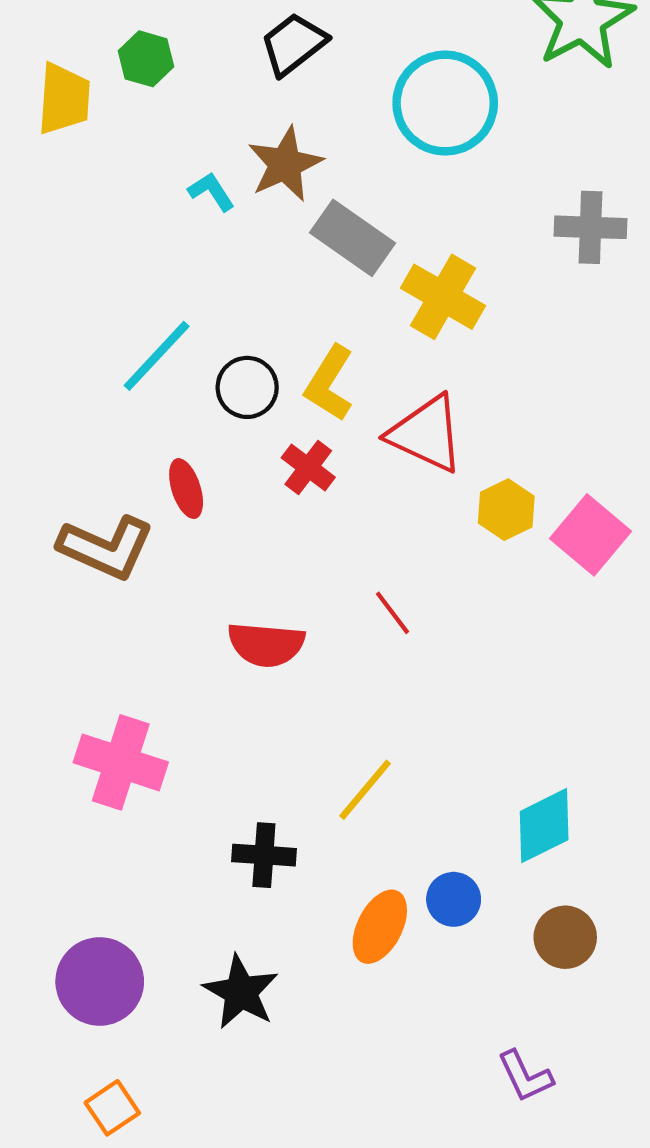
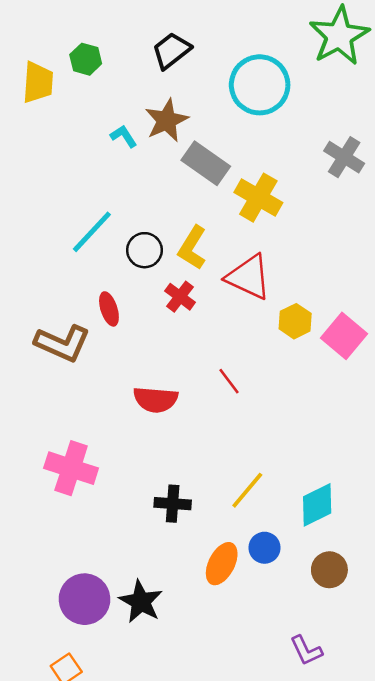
gray cross: (591, 227) -> (344, 157), turned 30
yellow line: (365, 790) -> (247, 490), moved
black cross: (264, 855) -> (173, 504), moved
purple circle: (100, 981) -> (84, 599), moved

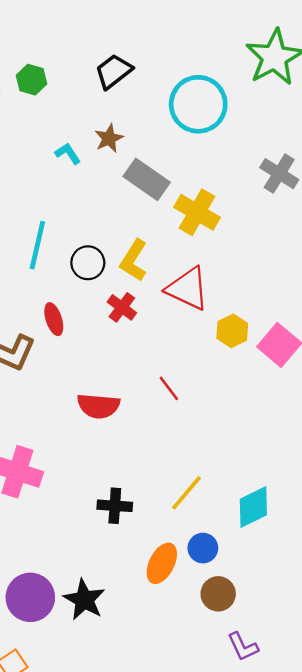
brown star: (167, 120) -> (109, 138), size x0.7
cyan line: (92, 232) -> (37, 245), turned -30
brown circle: (329, 570) -> (218, 594), moved

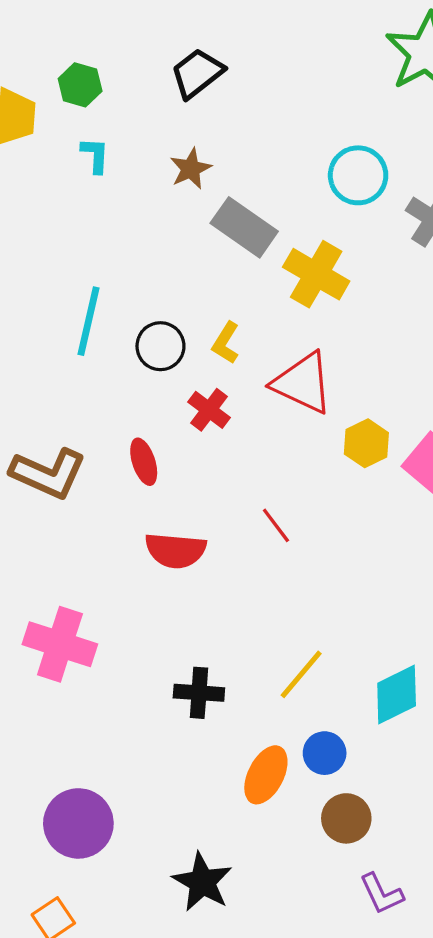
cyan circle: (198, 104) -> (358, 175), moved, size x0.7
cyan L-shape: (68, 154) -> (95, 155), moved, turned 36
yellow L-shape: (134, 260) -> (226, 343), size x0.7
red ellipse: (54, 319) -> (144, 462), moved
black star: (84, 600) -> (202, 882), moved

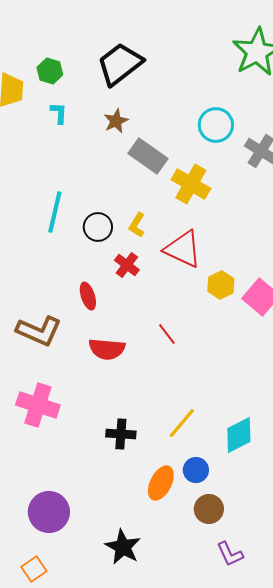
black trapezoid: (197, 73) -> (120, 64), size x1.4
brown L-shape: (48, 473) -> (39, 331), moved

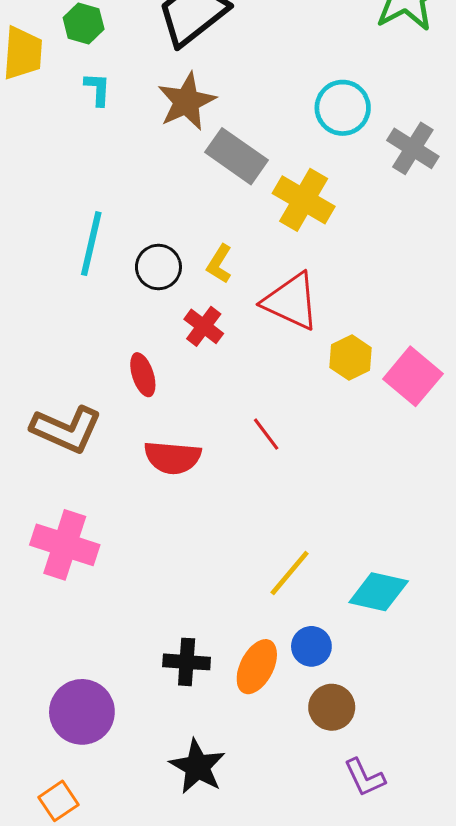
brown star: (116, 121) -> (187, 102), size x1.5
black cross: (121, 434) -> (187, 662), moved
cyan diamond: (239, 435) -> (379, 592), turned 39

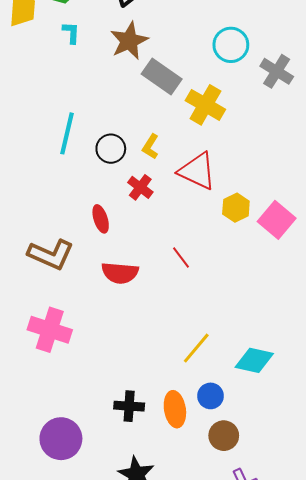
orange ellipse: (257, 667) -> (175, 409), turned -36

